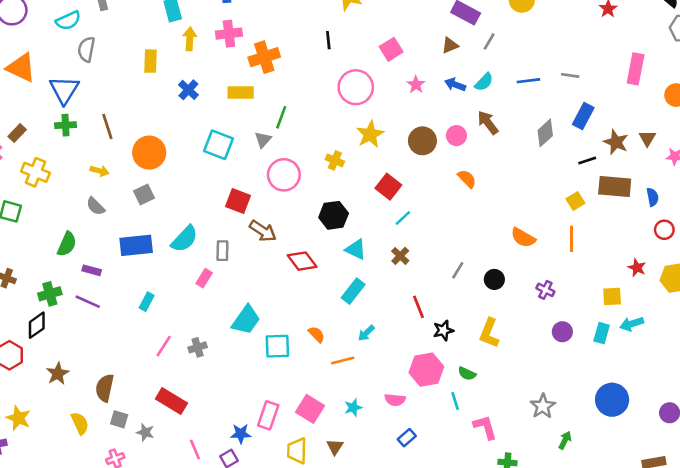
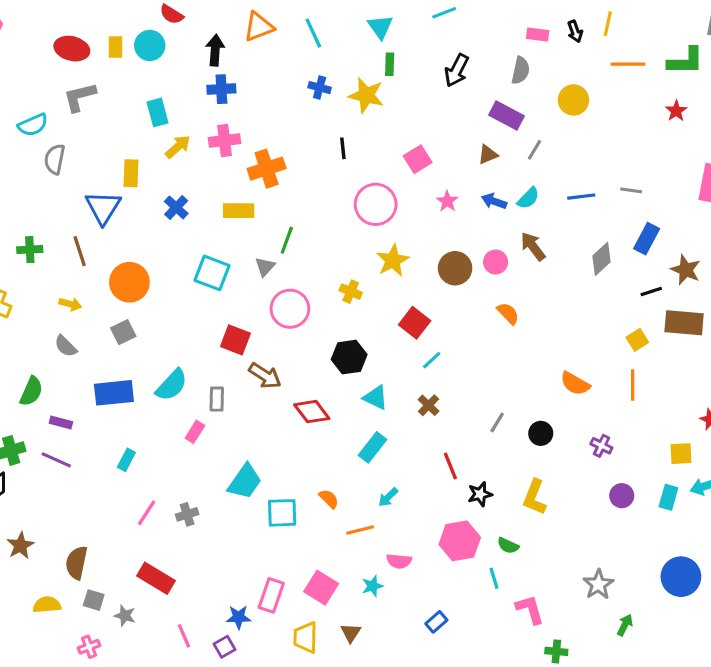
yellow arrow: (190, 39) -> (178, 147), turned 45
blue triangle: (64, 90) -> (103, 207), moved
pink semicircle: (395, 400) -> (399, 561), moved
yellow semicircle: (80, 423) -> (47, 605), turned -70

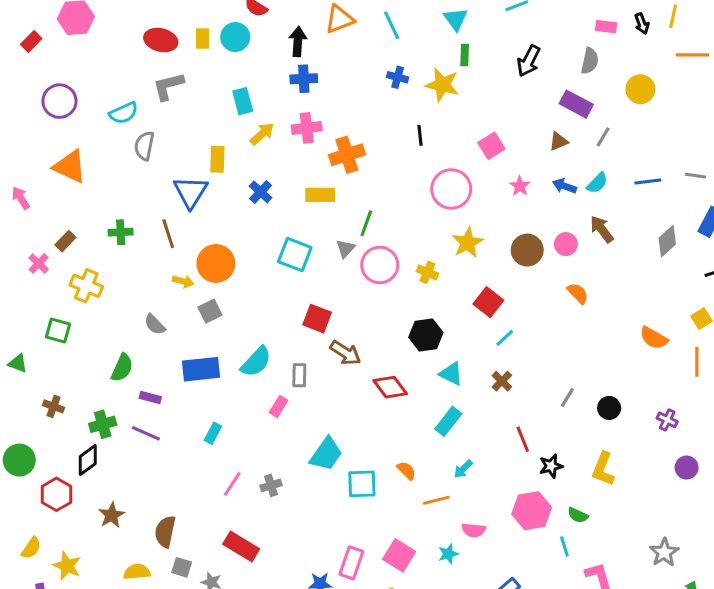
yellow arrow: (70, 304) -> (183, 281), moved
pink circle: (290, 309) -> (380, 265), moved
orange semicircle: (575, 384) -> (654, 338), moved

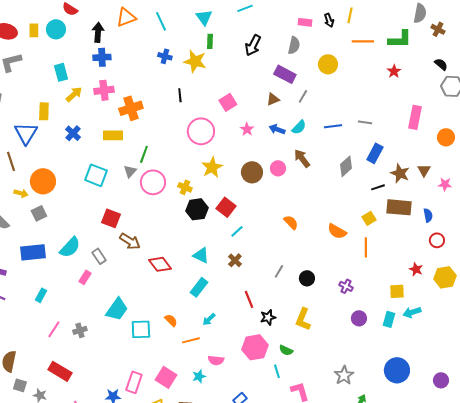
orange semicircle: (578, 293) -> (291, 222), moved
black hexagon: (426, 335) -> (197, 209), moved
gray rectangle: (299, 375) -> (99, 256), turned -35

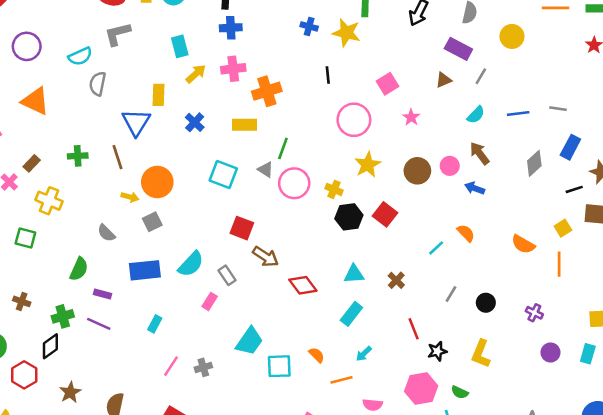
blue arrow: (277, 129) -> (475, 188), moved
gray triangle: (130, 171) -> (266, 170), turned -40
cyan line: (237, 231) -> (436, 248), moved
cyan triangle: (201, 255) -> (354, 274), turned -30

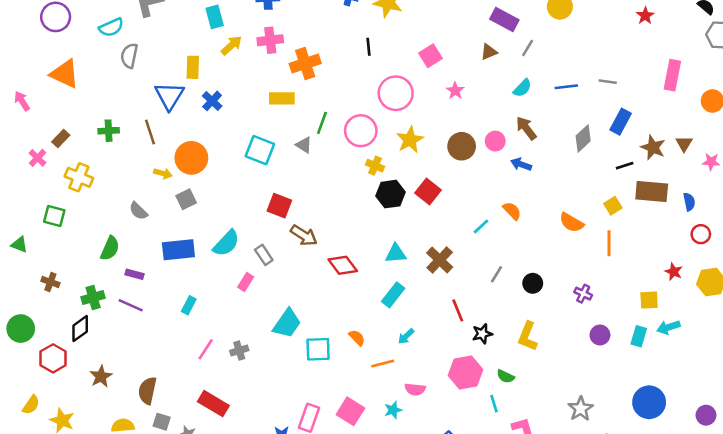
blue cross: (195, 122) -> (212, 101), moved
pink circle: (294, 183) -> (361, 131), moved
brown cross: (396, 280) -> (440, 260), size x1.5

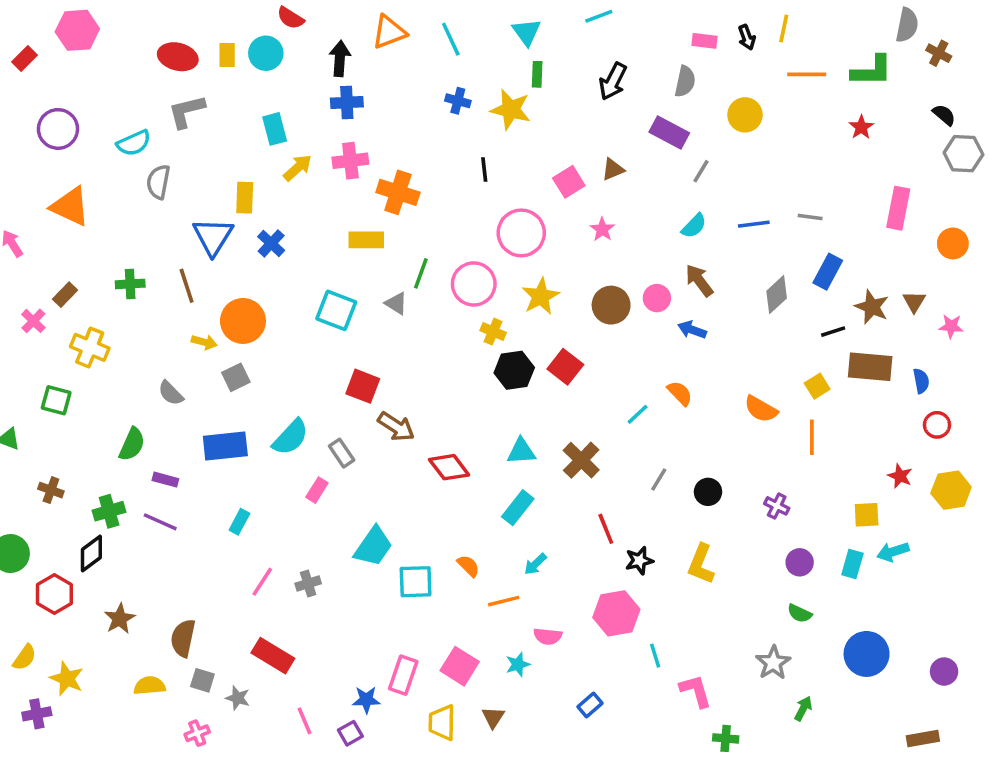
brown triangle: (489, 52) -> (613, 169), moved
orange cross: (305, 63) -> (398, 192), turned 36
green semicircle: (506, 376) -> (800, 613), moved

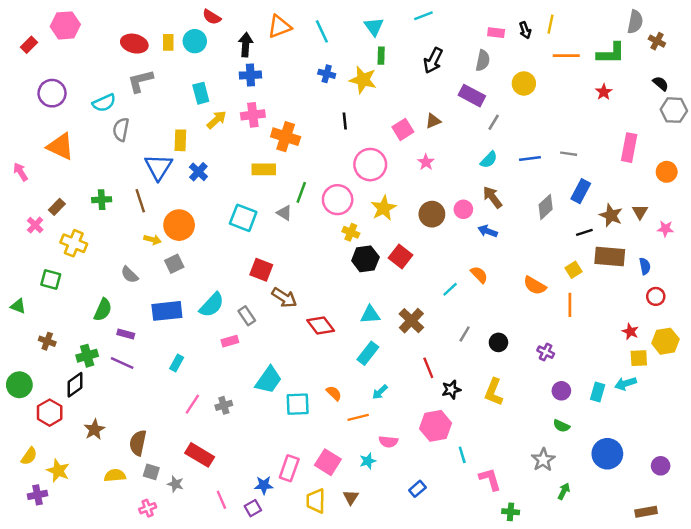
pink rectangle: (317, 490) -> (230, 341), turned 42
yellow square: (867, 515) -> (639, 358), moved

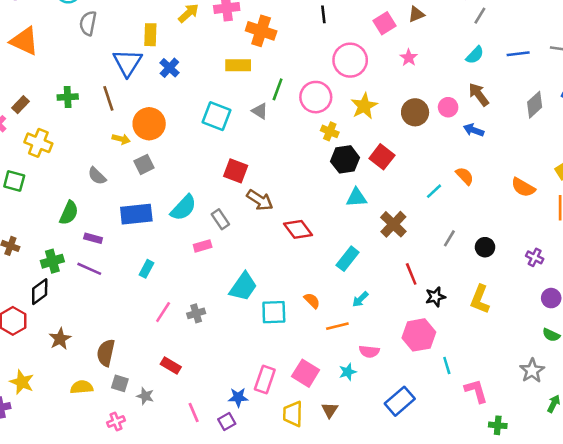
cyan triangle: (370, 315) -> (356, 198), moved
red rectangle: (200, 455) -> (171, 366), size x0.7
blue rectangle: (417, 489) -> (400, 401), size x1.6

